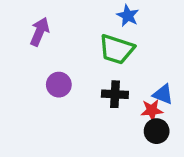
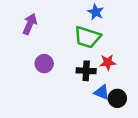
blue triangle: (163, 94) -> (102, 92), moved
red star: (152, 110) -> (108, 62), moved

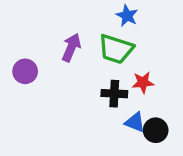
purple arrow: (30, 24) -> (71, 47), moved
purple circle: (44, 64) -> (25, 71), moved

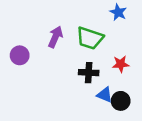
blue star: (127, 16) -> (118, 12), moved
red star: (143, 82) -> (121, 64), moved

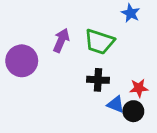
purple circle: (20, 55) -> (22, 61), size x1.5
red star: (121, 64) -> (139, 88), moved

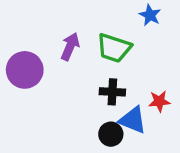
blue triangle: (116, 104) -> (133, 120), size x1.4
black circle: (133, 111) -> (111, 134), moved

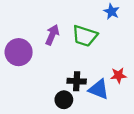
black cross: (112, 92) -> (77, 81), moved
black circle: (111, 134) -> (64, 100), moved

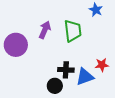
green trapezoid: (85, 36) -> (73, 31), turned -115
blue triangle: (99, 89) -> (85, 77), turned -42

